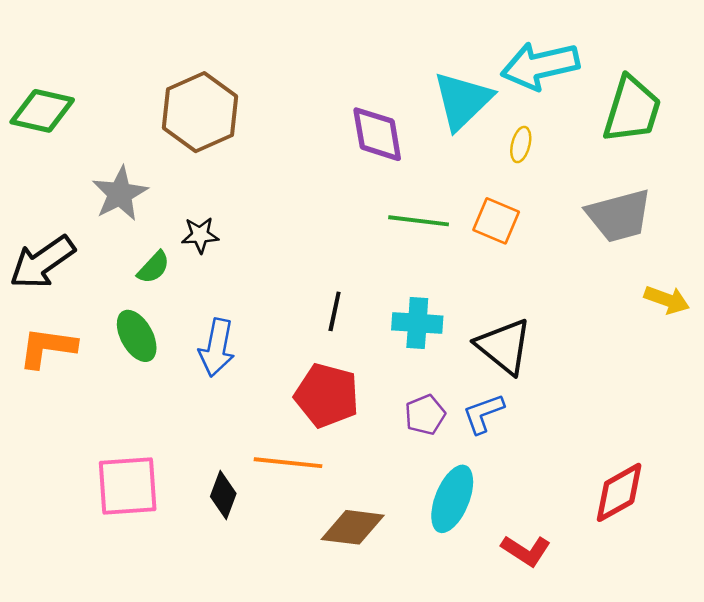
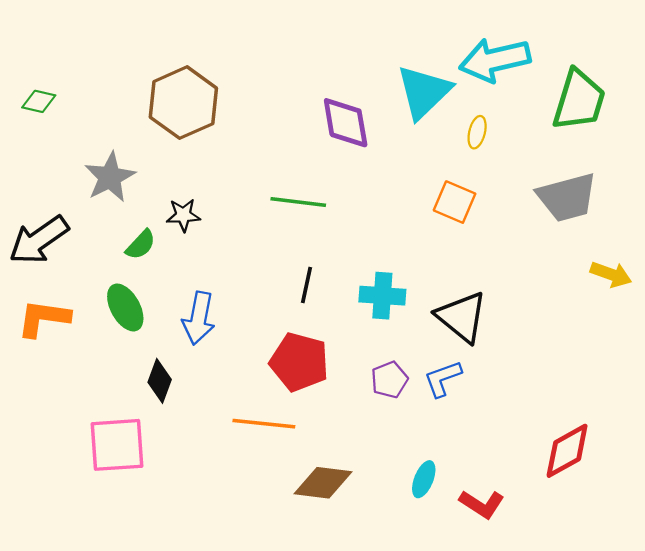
green diamond: (42, 111) -> (39, 101), size x0.6
green line: (419, 221) -> (298, 202), moved
black diamond: (223, 495) -> (160, 381), moved
cyan ellipse: (452, 499) -> (424, 479), moved, size x0.6

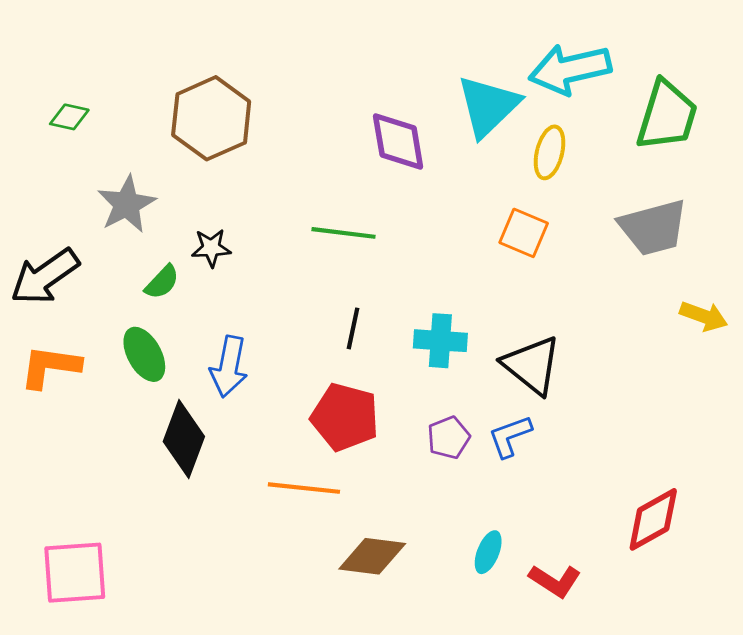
green diamond: (39, 101) -> (69, 117), moved
yellow ellipse: (477, 132) -> (550, 152), size x1.4
black diamond: (160, 381) -> (184, 439), size x1.5
pink square: (117, 445) -> (75, 573), moved

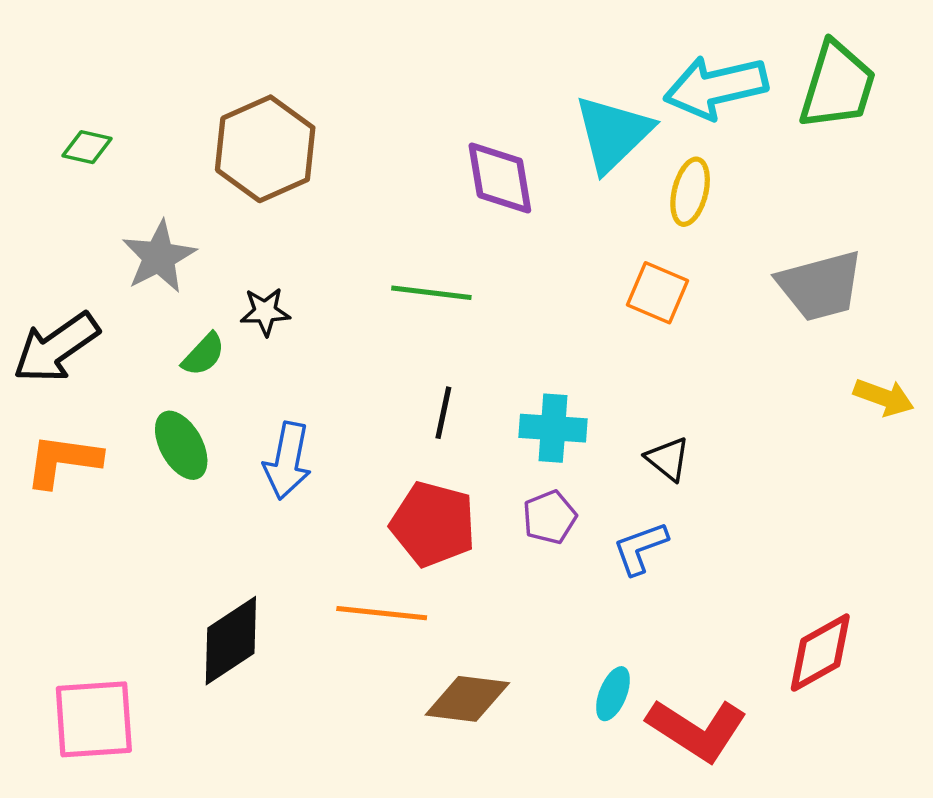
green trapezoid: (667, 116) -> (837, 85), moved
black triangle: (532, 365) -> (668, 459), size x0.6
purple pentagon: (449, 438) -> (550, 517), moved
black diamond: (184, 439) -> (231, 641), moved, turned 36
red L-shape: (555, 581) -> (697, 730), size x1.5

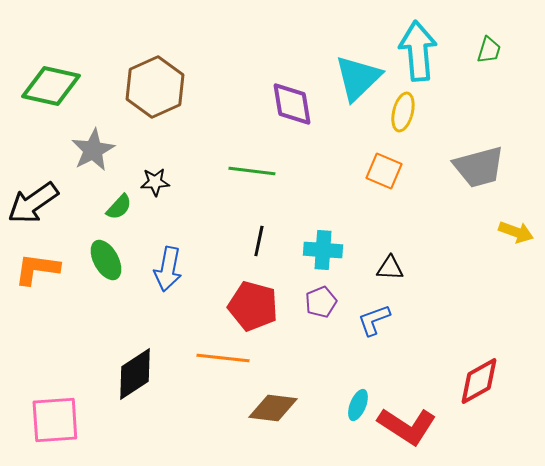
green trapezoid: (837, 85) -> (489, 50), size x0.5
cyan arrow: (716, 87) -> (418, 51), turned 98
green diamond: (87, 147) -> (51, 86), size x2.0
black triangle: (668, 459) -> (390, 268), turned -36

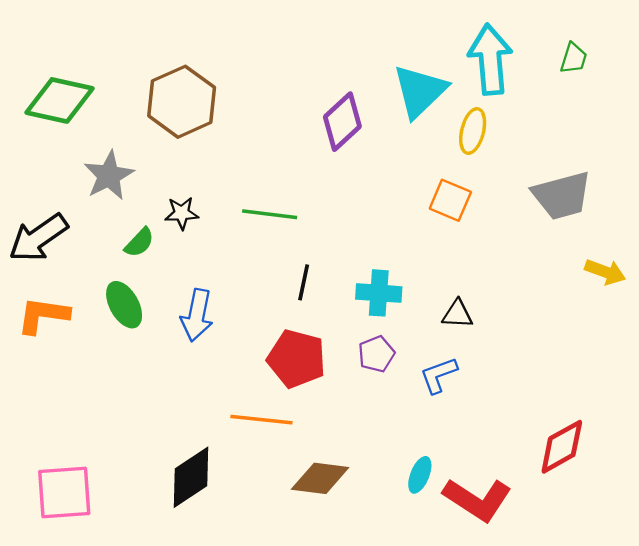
purple diamond: (292, 104) -> (342, 122), turned 57
green line: (252, 171) -> (270, 214), moved
black diamond: (135, 374) -> (191, 477), moved

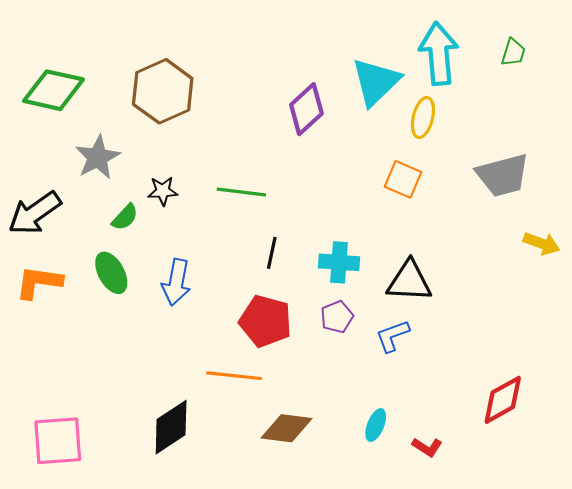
black triangle: (457, 314) -> (409, 281), size x1.6
red L-shape: (477, 500) -> (427, 447), size x0.5

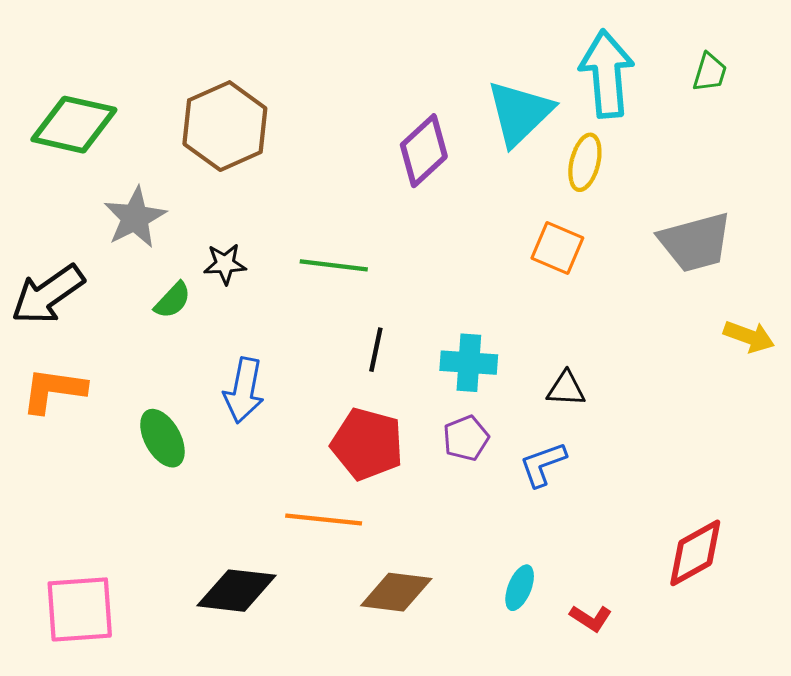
green ellipse: (111, 273) -> (162, 438), moved
black triangle: (409, 281) -> (566, 389), size x0.6
black diamond: (171, 427) -> (237, 591), turned 40

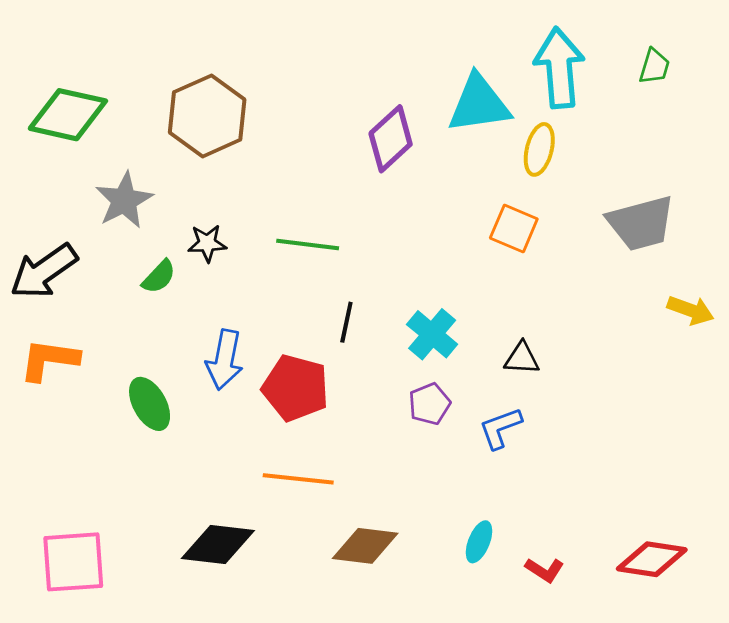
cyan triangle: (520, 113) -> (479, 104), turned 36
cyan cross: (469, 363) -> (432, 334), turned 36
red pentagon: (367, 444) -> (296, 388), moved
red diamond: (695, 553) -> (652, 559), moved, turned 38

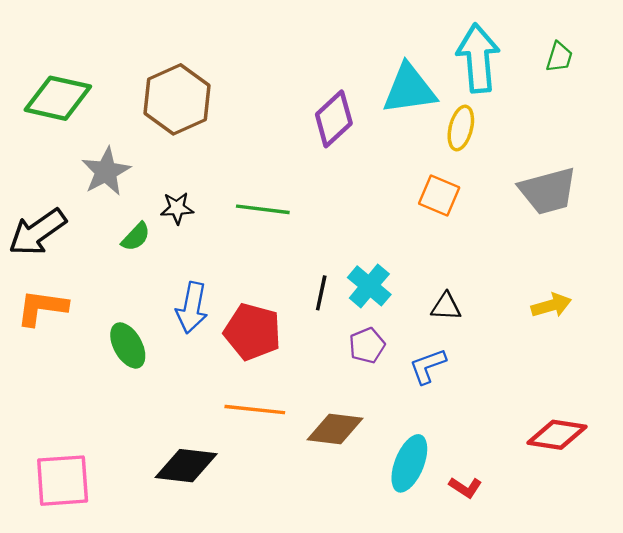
yellow arrow: (691, 310) -> (551, 305), moved, turned -36
black line: (346, 322) -> (321, 293), moved
cyan ellipse: (479, 542) -> (409, 463), size x1.6
brown diamond: (365, 546) -> (335, 429), moved
red diamond: (652, 559) -> (557, 435), moved

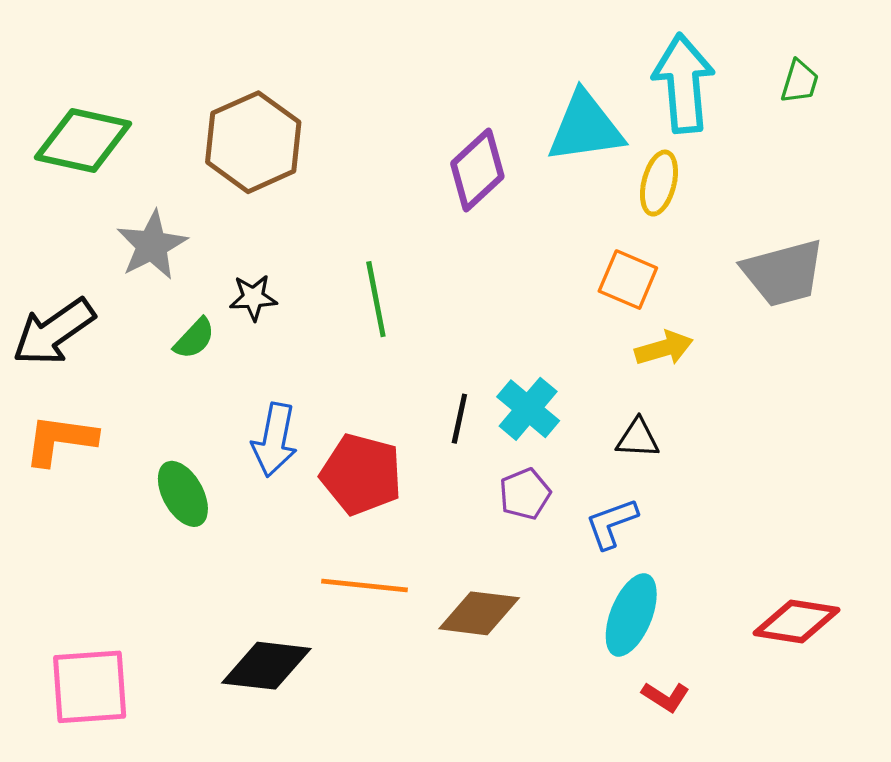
green line: (263, 209) -> (376, 299), turned 72
yellow arrow: (551, 305) -> (664, 348), moved
cyan ellipse: (409, 463) -> (631, 615), moved

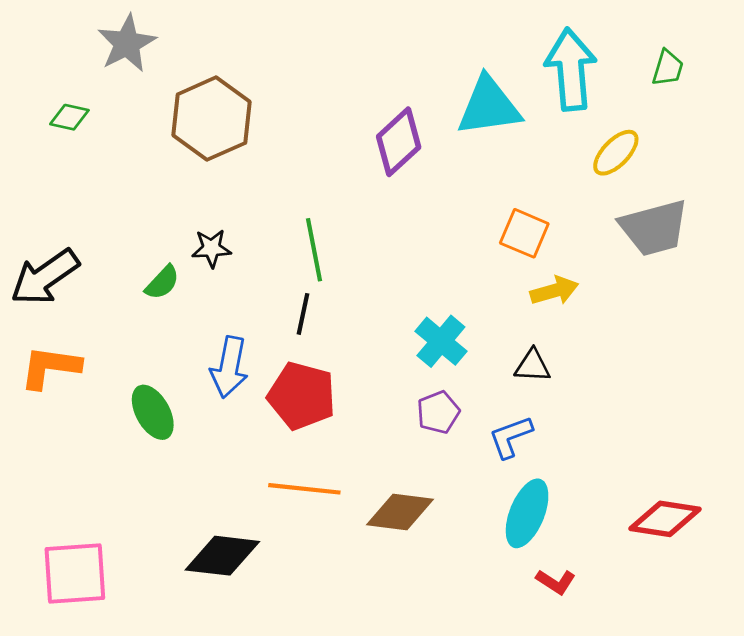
green diamond: (83, 140) -> (69, 117), size x0.5
yellow ellipse: (659, 183) -> (616, 153), moved, turned 30
gray star: (152, 245) -> (127, 43), moved
black line: (459, 419) -> (303, 314), moved

